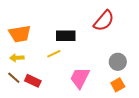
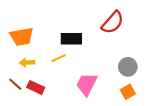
yellow arrow: (17, 58) -> (27, 63), moved

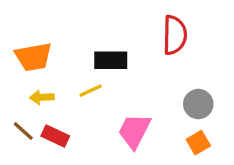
red semicircle: (113, 22) -> (175, 35), turned -40

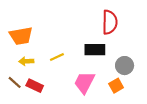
black rectangle: (111, 60) -> (95, 50), moved
orange square: (198, 143) -> (116, 86), moved

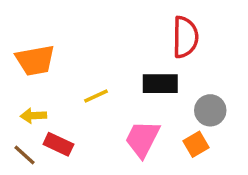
yellow arrow: (26, 61) -> (33, 116), moved
brown line: (15, 82) -> (24, 155), moved

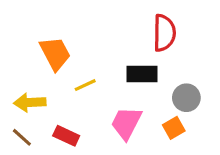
orange trapezoid: (35, 60) -> (55, 53), moved, turned -108
yellow arrow: (33, 116) -> (30, 102), size x1.4
red rectangle: (58, 144) -> (66, 136), moved

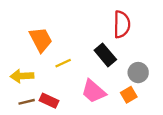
black rectangle: (142, 74) -> (105, 55), turned 50
pink trapezoid: (126, 123) -> (94, 91), turned -76
brown line: (22, 137) -> (27, 102), moved, turned -56

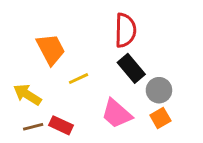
red semicircle: (122, 24) -> (125, 30), moved
gray circle: (138, 73) -> (159, 90), moved
yellow arrow: (22, 76) -> (27, 95), turned 35

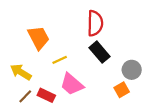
gray circle: (159, 90) -> (132, 70), moved
pink trapezoid: (117, 114) -> (72, 84), moved
brown line: (33, 127) -> (25, 96), turned -32

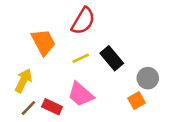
red semicircle: (95, 23) -> (83, 21), moved, turned 30
yellow line: (60, 60) -> (81, 58), moved
yellow arrow: (21, 72) -> (23, 81), turned 85

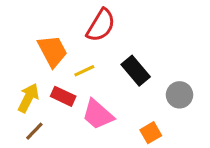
yellow line: (81, 58) -> (84, 71), moved
orange square: (137, 101) -> (151, 133), moved
red rectangle: (52, 107) -> (63, 96), moved

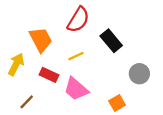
yellow line: (84, 71) -> (76, 56), moved
black rectangle: (136, 71) -> (111, 41), moved
yellow arrow: (28, 98) -> (16, 64), moved

